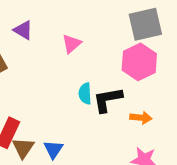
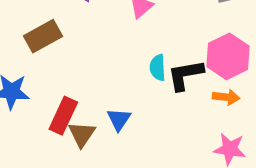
pink hexagon: (139, 62) -> (228, 56), moved
blue triangle: (53, 149) -> (119, 119), moved

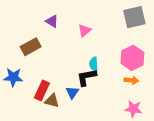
black L-shape: (185, 75) -> (87, 77), moved
brown triangle: (82, 134) -> (52, 101), turned -49

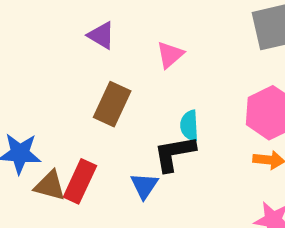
brown rectangle: (31, 47) -> (112, 104), moved, turned -36
brown triangle: (52, 101) -> (50, 186), moved

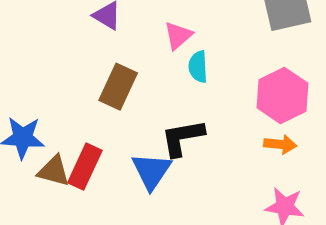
cyan semicircle: (189, 126) -> (198, 67), moved
blue triangle: (144, 186) -> (151, 171), size x1.4

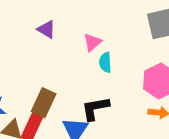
brown rectangle: (118, 87) -> (44, 103), moved

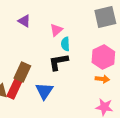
black L-shape: (95, 108) -> (58, 62), moved

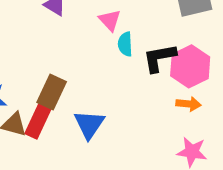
pink triangle: (56, 30) -> (110, 20), turned -32
black L-shape: (58, 62) -> (159, 58), moved

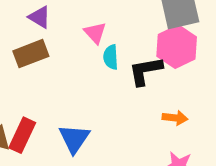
pink hexagon: (190, 66) -> (177, 47), moved
brown rectangle: (52, 92) -> (31, 54), moved, turned 44

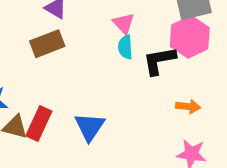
pink triangle: (95, 33) -> (124, 23), moved

